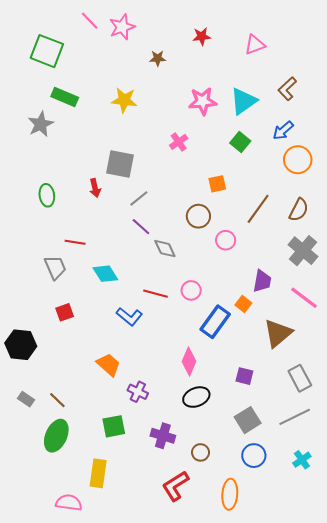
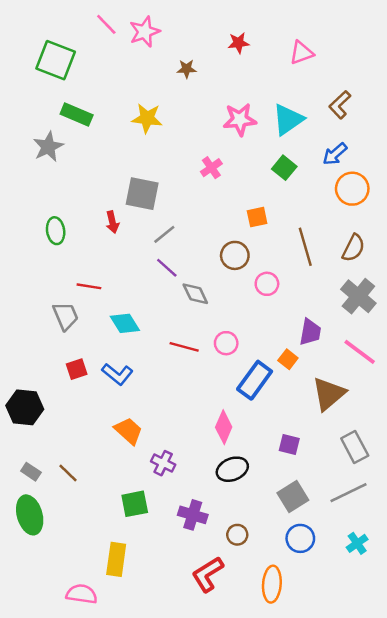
brown line: (258, 209) -> (305, 247), turned -52
blue L-shape: (129, 317) -> (117, 374), moved
green ellipse: (56, 436) -> (30, 515), moved, turned -40

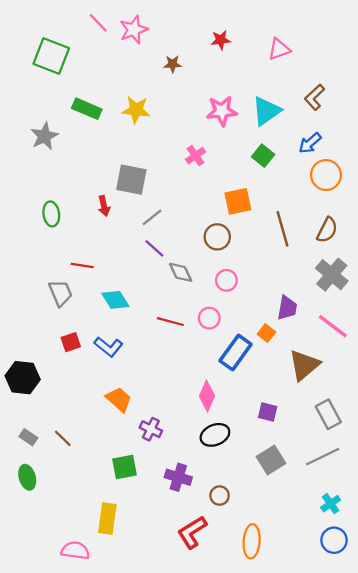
green rectangle: (77, 115) -> (87, 109), moved
orange square: (257, 217) -> (238, 201), size x1.4
pink circle: (267, 284) -> (226, 280), moved
green ellipse: (30, 515) -> (27, 477), size x0.7
blue circle: (300, 538) -> (334, 540), moved

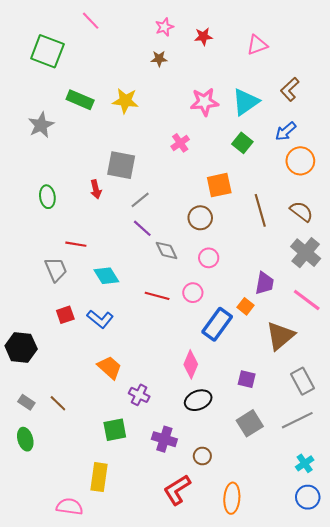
pink star: (134, 30) -> (164, 27), moved, size x0.7
brown semicircle: (327, 230) -> (301, 211), turned -80

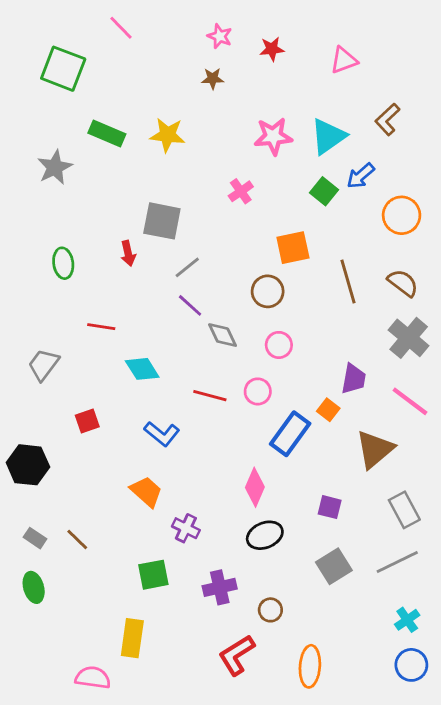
pink star: (164, 27) -> (220, 36), turned -30
blue arrow: (286, 131) -> (361, 176), moved
gray trapezoid: (56, 269) -> (43, 365), moved, turned -120
blue L-shape: (100, 319) -> (162, 434), moved
purple cross: (164, 439) -> (220, 587), turned -30

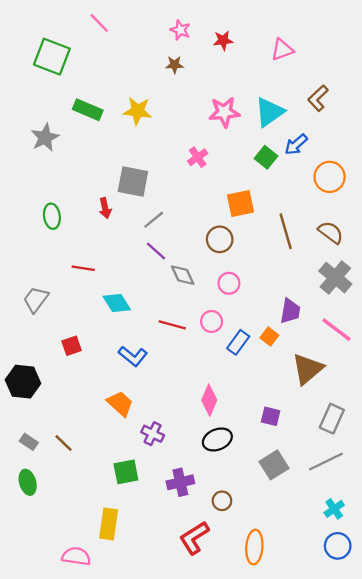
blue rectangle: (290, 434) -> (238, 342), moved, size x0.7
gray rectangle: (404, 510) -> (332, 419), turned 52

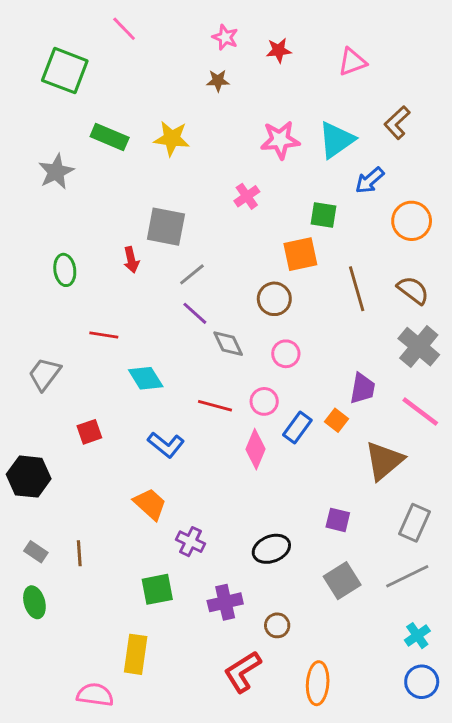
green square: (266, 157) -> (323, 215), moved, turned -30
pink diamond: (209, 400) -> (256, 449), moved
brown line: (63, 443) -> (79, 553), turned 42

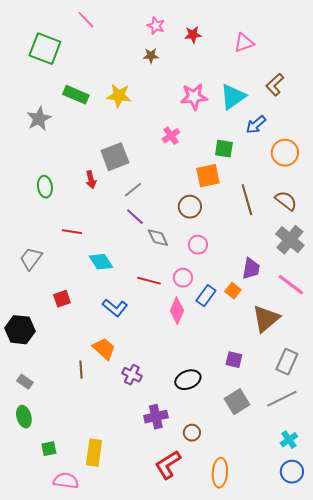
gray square: (166, 227) -> (115, 157), turned -32
brown line: (79, 553) -> (81, 370), moved
green square: (157, 589) -> (49, 449), moved, size x0.7

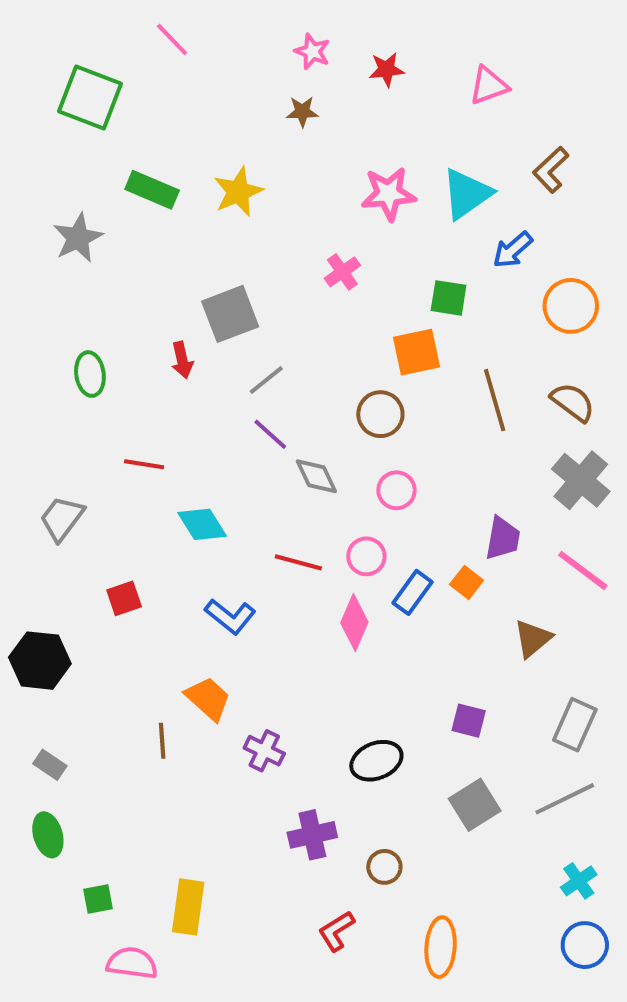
yellow star: (119, 96) -> (238, 192), turned -30
brown triangle: (266, 319) -> (533, 639), size x0.7
red L-shape: (168, 465) -> (336, 931), size x0.7

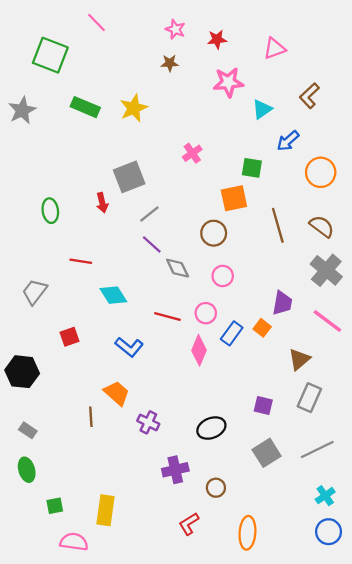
pink star: (388, 194) -> (228, 82), moved
cyan triangle: (467, 194) -> (262, 109), size x0.7
gray star: (78, 238) -> (22, 110), moved
gray rectangle: (575, 725) -> (309, 398), moved

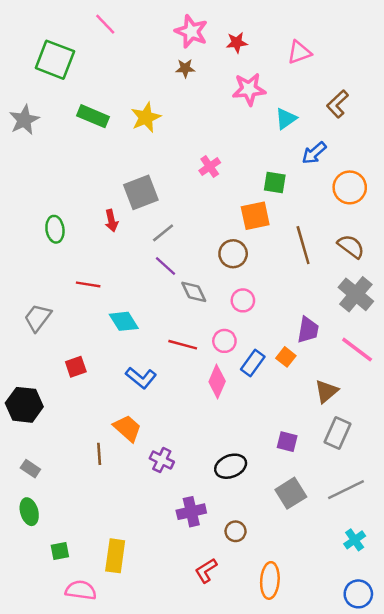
pink star: (175, 29) -> (191, 31), size x1.5
blue circle: (329, 532) -> (358, 594), moved

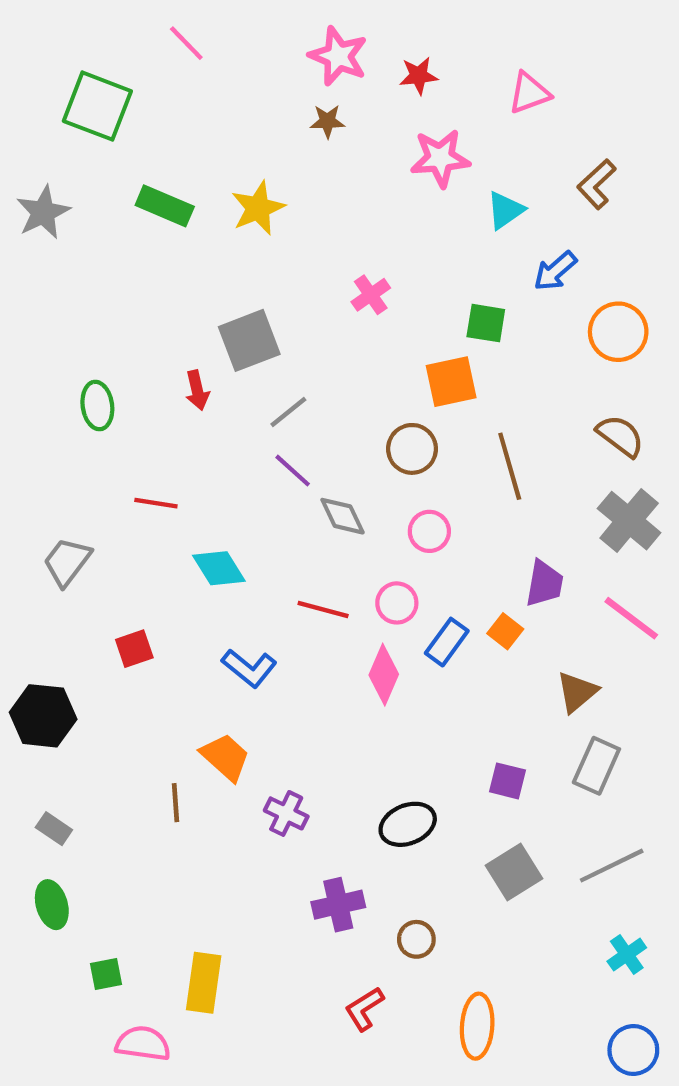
brown line: (303, 245) -> (510, 466), moved

